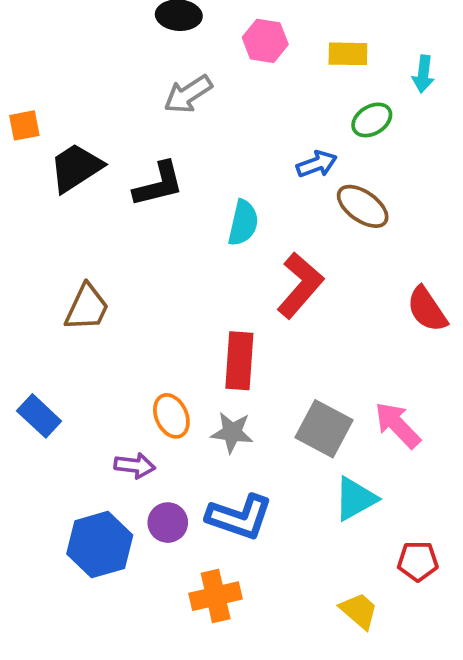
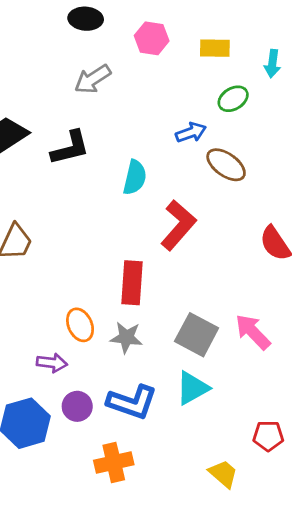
cyan triangle: (355, 499) -> (192, 388), moved

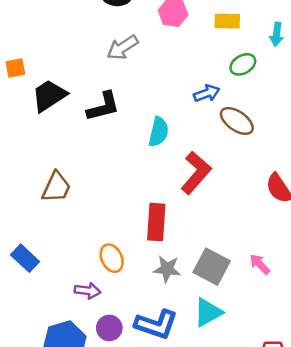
pink arrow: (253, 332) -> (260, 264), size x0.7
gray star: (126, 338) -> (167, 269), moved

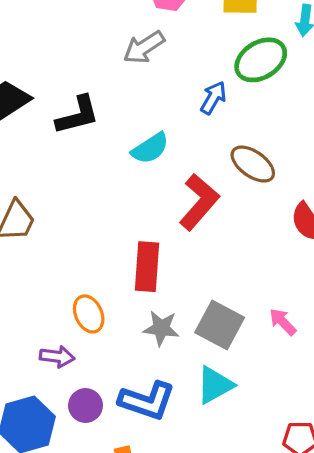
gray arrow: (123, 48) -> (144, 47), moved
green ellipse: (243, 64) -> (261, 60), size x1.5
blue arrow: (207, 93) -> (213, 98), turned -40
brown ellipse: (237, 121) -> (253, 164), moved
cyan semicircle: (159, 132) -> (150, 148), turned 44

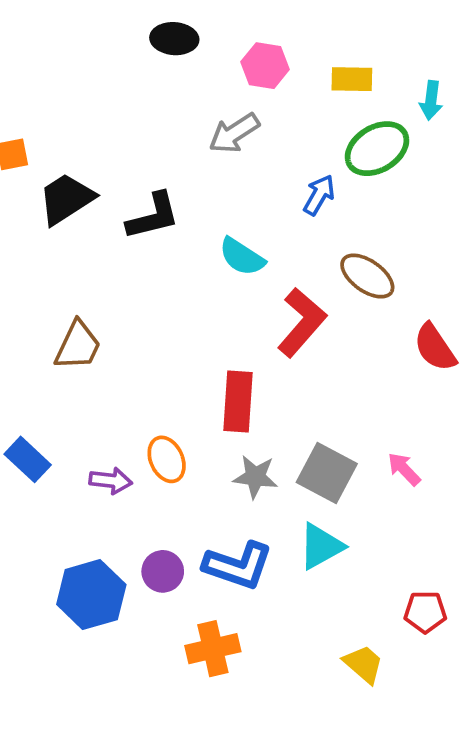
cyan semicircle: (150, 148) -> (242, 257), turned 66
purple arrow: (57, 357) -> (111, 481), moved

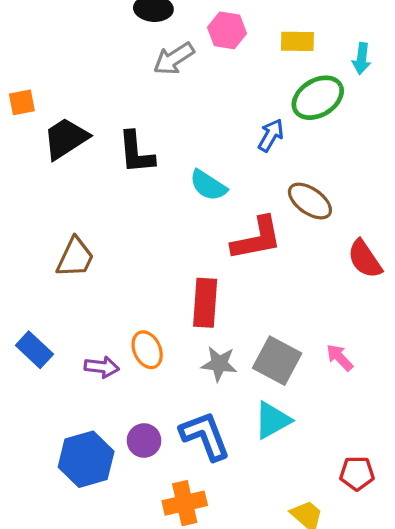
gray arrow: (234, 133) -> (174, 59), moved
black L-shape: (153, 216) -> (136, 153), turned 99
red L-shape: (302, 322) -> (257, 239), turned 38
blue L-shape: (238, 566) -> (205, 436), turned -130

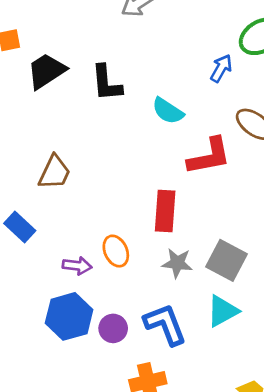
blue rectangle: (34, 350) -> (20, 227), moved
blue hexagon: (86, 459) -> (69, 316), moved

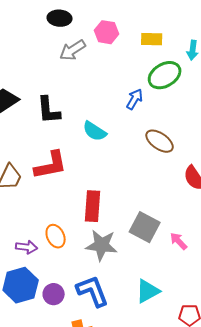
red L-shape: (209, 156) -> (51, 165), moved
gray square: (227, 260) -> (145, 227), moved
gray star: (177, 263) -> (102, 245), size x1.4
cyan triangle: (223, 311) -> (148, 291), moved

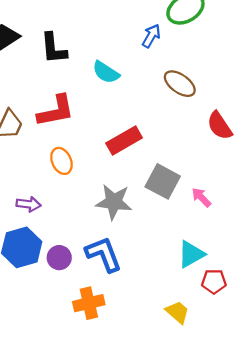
red rectangle: (93, 206) -> (124, 140), moved, turned 56
orange ellipse: (56, 236) -> (62, 161), moved
cyan triangle: (148, 291) -> (191, 254), moved

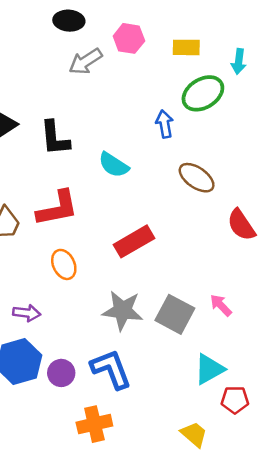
blue arrow: (151, 36) -> (165, 124), turned -40
gray square: (163, 181) -> (175, 314), moved

